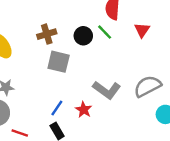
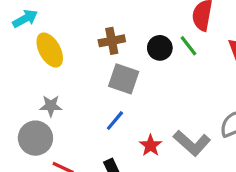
gray L-shape: (107, 90) -> (192, 143), moved
blue line: (57, 108) -> (115, 121), moved

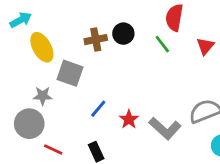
black circle: (160, 48) -> (123, 34), moved
gray square: (124, 79) -> (70, 73), moved
red star: (151, 145) -> (129, 119), moved

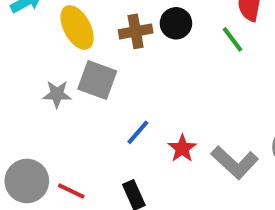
yellow ellipse: (42, 47) -> (77, 27), moved
gray star: (43, 96) -> (57, 94), moved
gray circle: (29, 124) -> (27, 181), moved

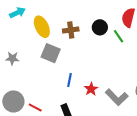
black circle: (176, 23) -> (100, 27), moved
gray star: (57, 94) -> (12, 58), moved
blue line: (138, 132) -> (69, 80), turned -32

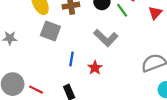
gray L-shape: (117, 97) -> (106, 38), moved

